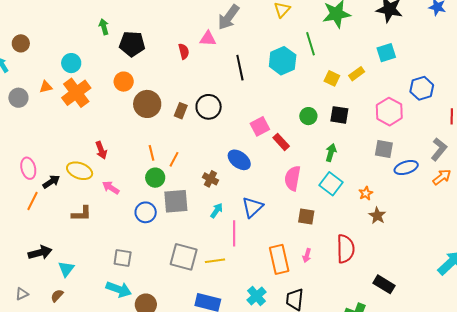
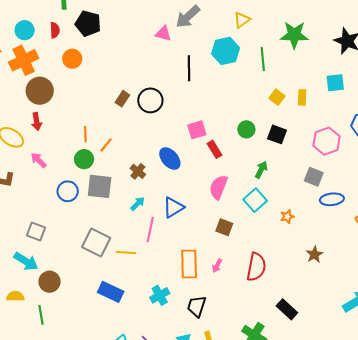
red semicircle: (184, 51) -> (55, 30), moved
cyan hexagon: (283, 61) -> (226, 51), moved
yellow rectangle: (357, 74) -> (302, 97), turned -63
brown circle: (147, 104) -> (40, 91), moved
brown star: (377, 216) -> (314, 254), moved

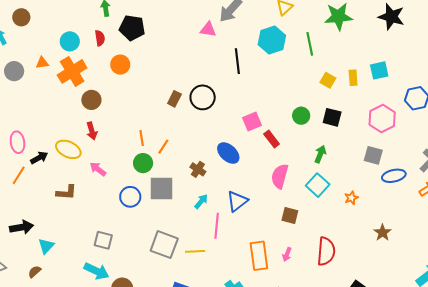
cyan square: (335, 83) -> (379, 70), moved
brown circle: (40, 91) -> (91, 100), size x0.7

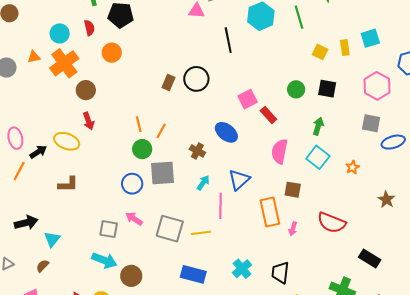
pink arrow: (98, 169) -> (134, 219), moved
red semicircle: (326, 251) -> (332, 223), turned 112
orange rectangle: (259, 256) -> (270, 212), moved

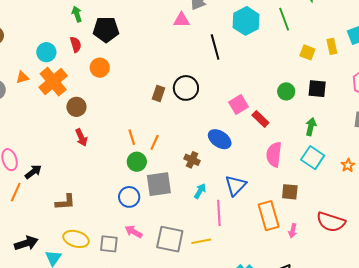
yellow ellipse: (67, 141) -> (76, 239), moved

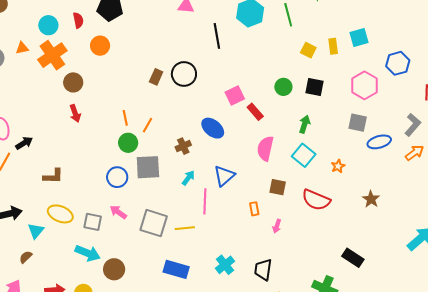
brown cross: (192, 160) -> (183, 146), turned 35
orange rectangle: (269, 216) -> (254, 209), size x0.5
red semicircle: (331, 222) -> (316, 200), moved

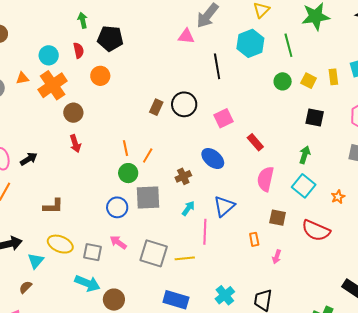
green circle: (283, 87) -> (283, 81), moved
pink square: (235, 95) -> (224, 118), moved
black arrow: (24, 143) -> (29, 159), moved

